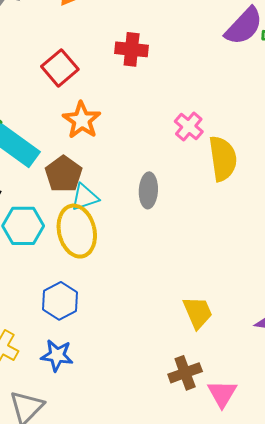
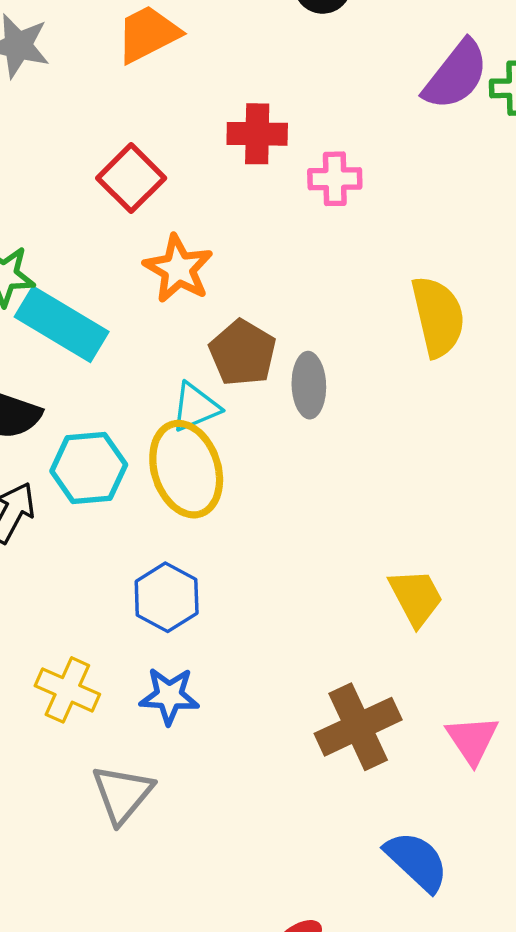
pink cross: (189, 126) -> (335, 179), moved, turned -36
brown pentagon: (64, 174) -> (243, 353), moved
brown cross: (185, 373) -> (358, 727), moved, size x1.4

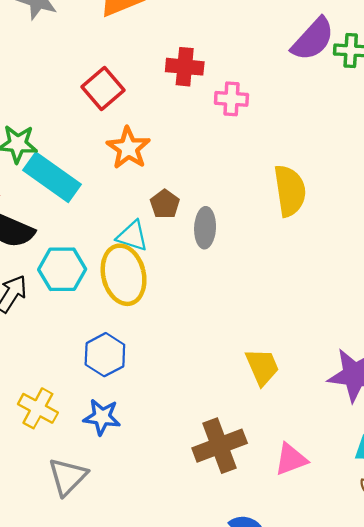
brown pentagon: (243, 353) -> (165, 204), size x0.7
cyan triangle: (195, 407) -> (132, 236), turned 36
pink triangle: (472, 740) -> (291, 459), turned 39

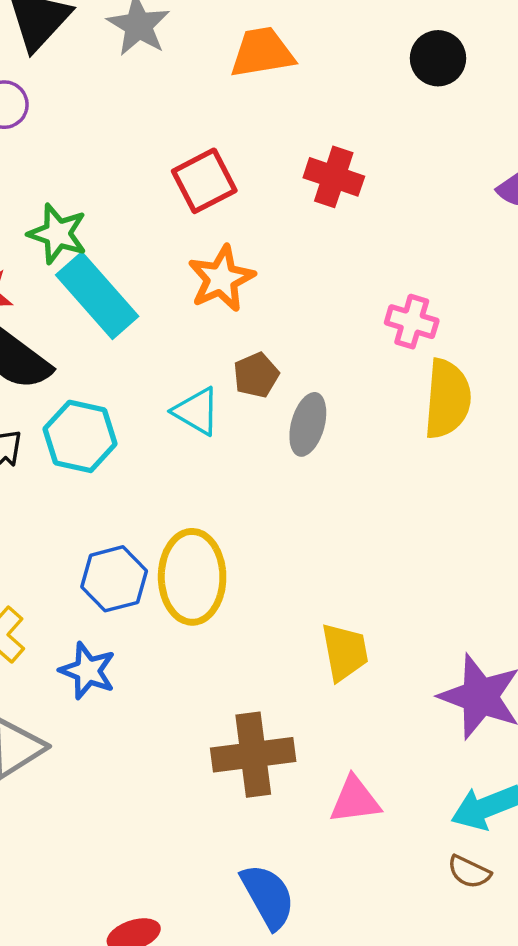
pink cross: (231, 99) -> (412, 322), moved
yellow ellipse: (124, 275) -> (192, 577), moved

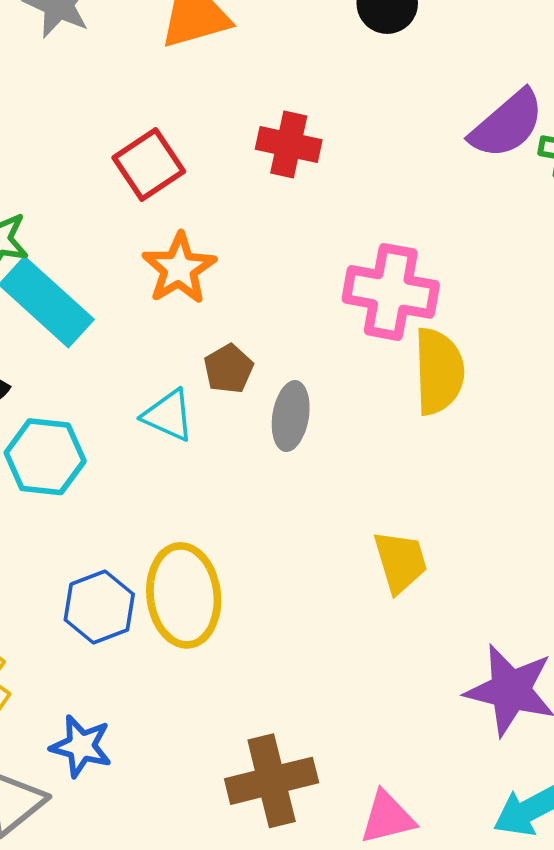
pink cross: (412, 322) -> (391, 292), size x1.6
yellow trapezoid: (345, 652) -> (400, 562), moved
blue star: (88, 671) -> (81, 746), moved

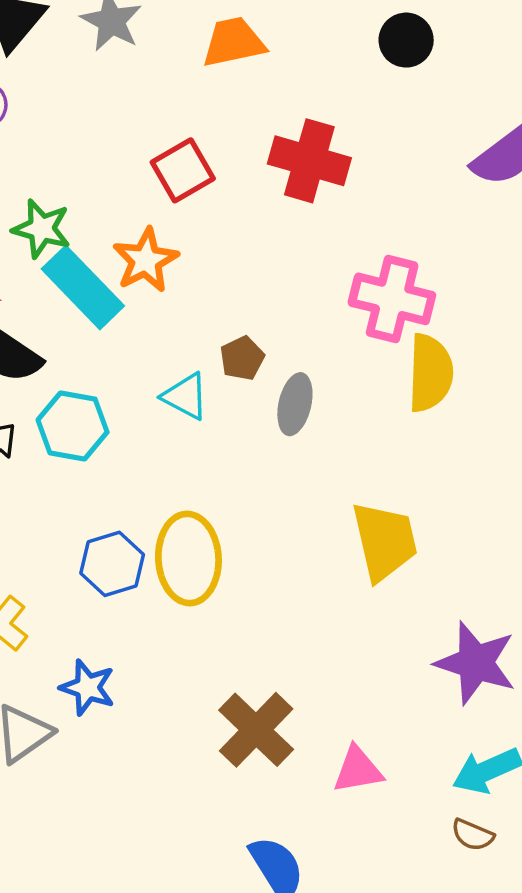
red cross: (289, 145) -> (309, 161), size x1.4
orange star: (179, 268) -> (146, 260), moved
yellow trapezoid: (400, 562) -> (385, 541), size x1.4
brown cross: (272, 781) -> (256, 730), turned -36

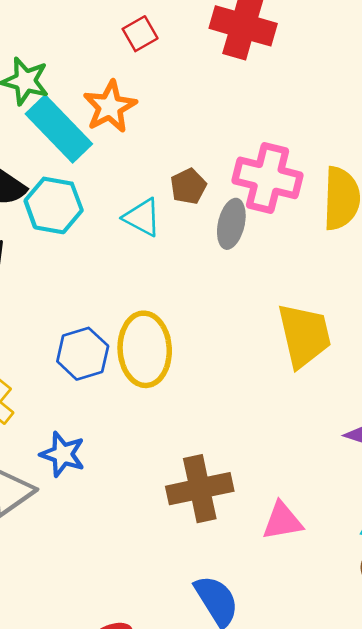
red square: (183, 170) -> (140, 34), size x0.7
pink cross: (392, 299) -> (268, 178), moved
cyan hexagon: (73, 426) -> (54, 205), moved
brown cross: (256, 730) -> (200, 489), turned 34

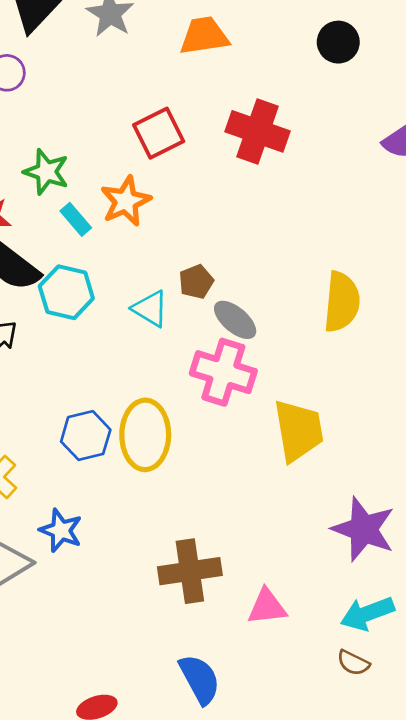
red square: (140, 34) -> (159, 133), size x1.5
cyan rectangle: (59, 129) -> (76, 219), size x0.5
pink cross: (268, 178) -> (223, 372), moved
gray ellipse: (231, 224) -> (235, 320), turned -66

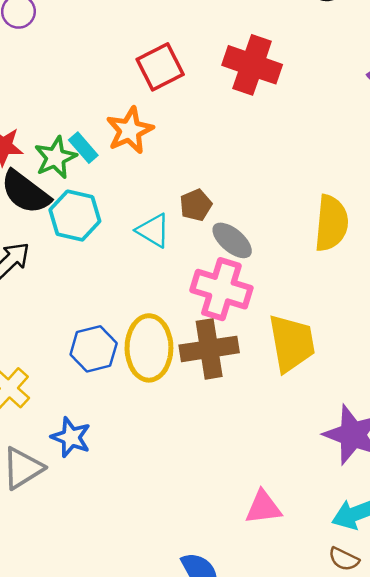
green star: (46, 172) -> (55, 157), moved, turned 30
brown cross: (190, 571) -> (209, 349), moved

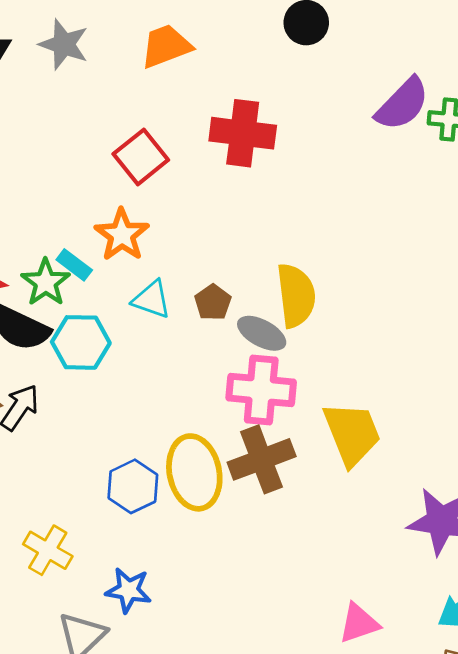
yellow semicircle: (331, 223) -> (296, 296), moved
cyan triangle: (153, 230) -> (152, 299), moved

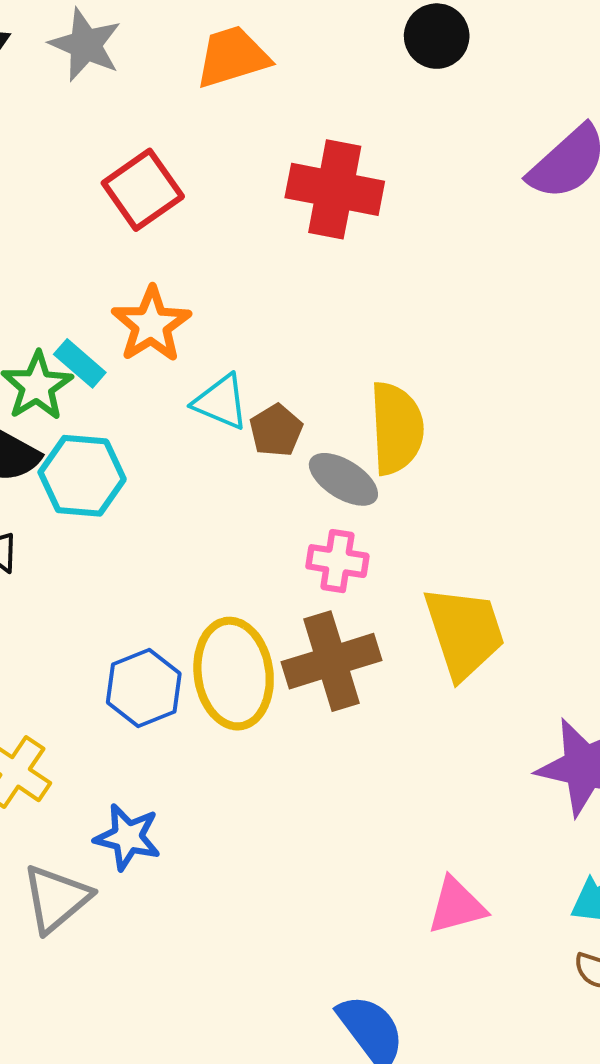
red square: (141, 157) -> (143, 190), moved
cyan triangle: (152, 299) -> (221, 402), moved
pink cross: (261, 390) -> (337, 561), size x0.6

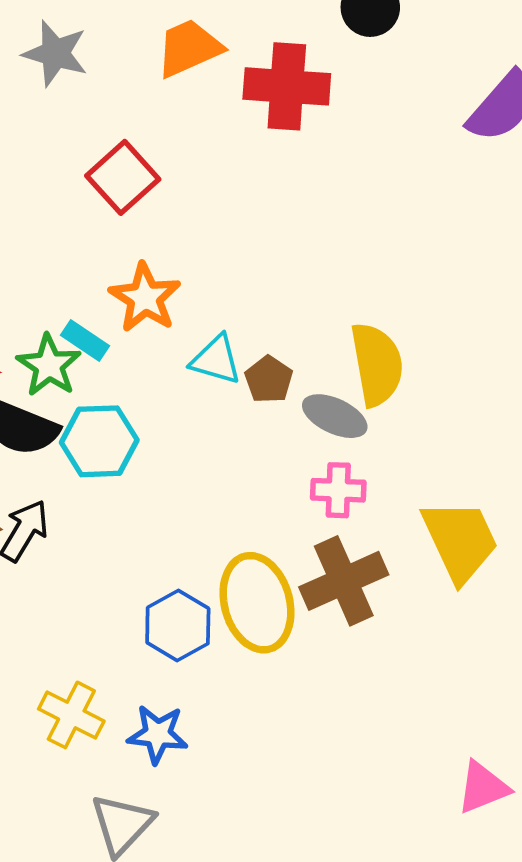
red cross: (335, 189) -> (287, 86), moved
blue star: (128, 837) -> (158, 734), moved

